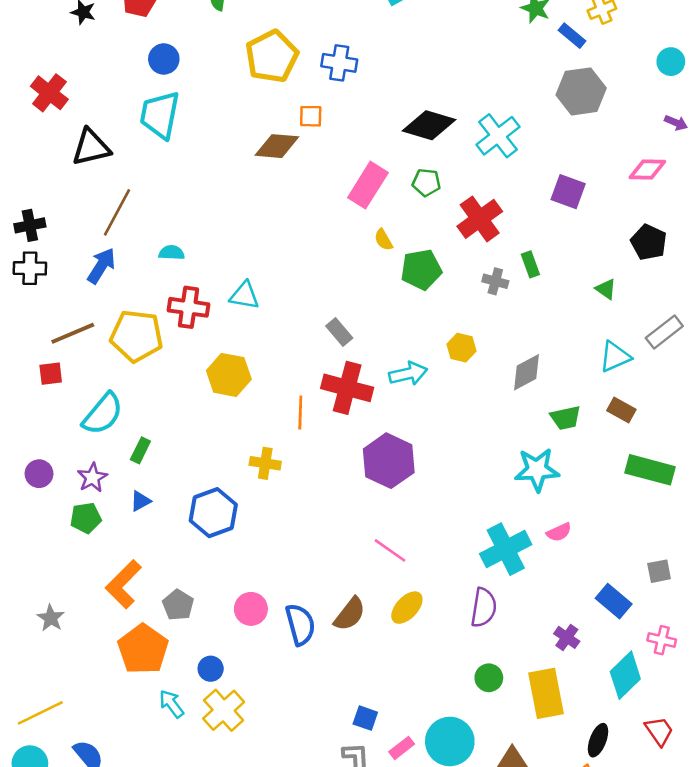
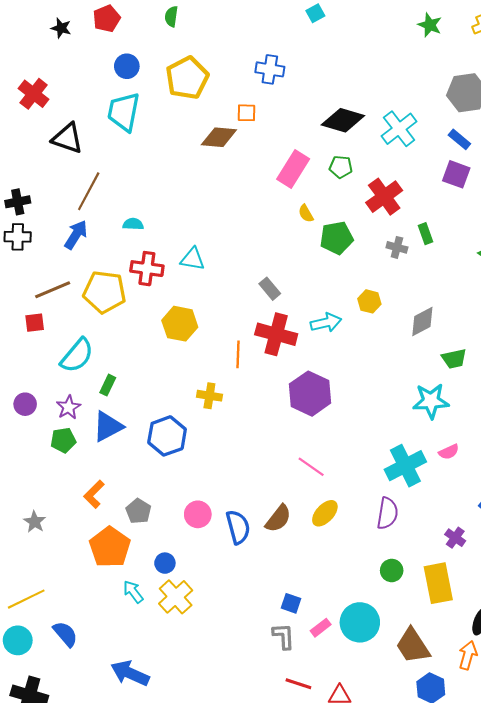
blue rectangle: (572, 36) -> (459, 139), moved
yellow pentagon: (272, 56) -> (187, 78), moved
black triangle: (91, 147) -> (67, 138), turned 32
blue triangle: (140, 501) -> (108, 426), size x1.8
orange L-shape: (124, 584) -> (94, 494), size x0.7

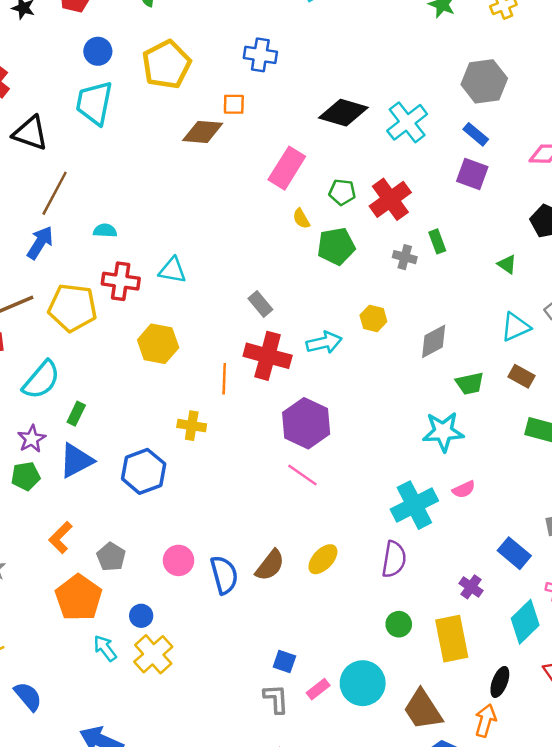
green pentagon: (341, 167) -> (342, 192), moved
pink line: (311, 467) -> (302, 475), moved

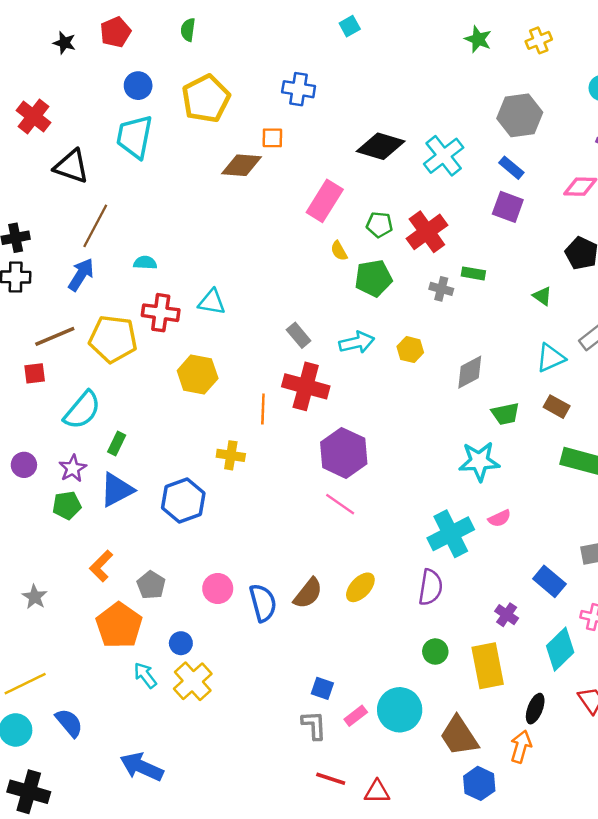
green rectangle: (437, 241) -> (473, 273), turned -60
cyan arrow: (324, 343) -> (357, 342), moved

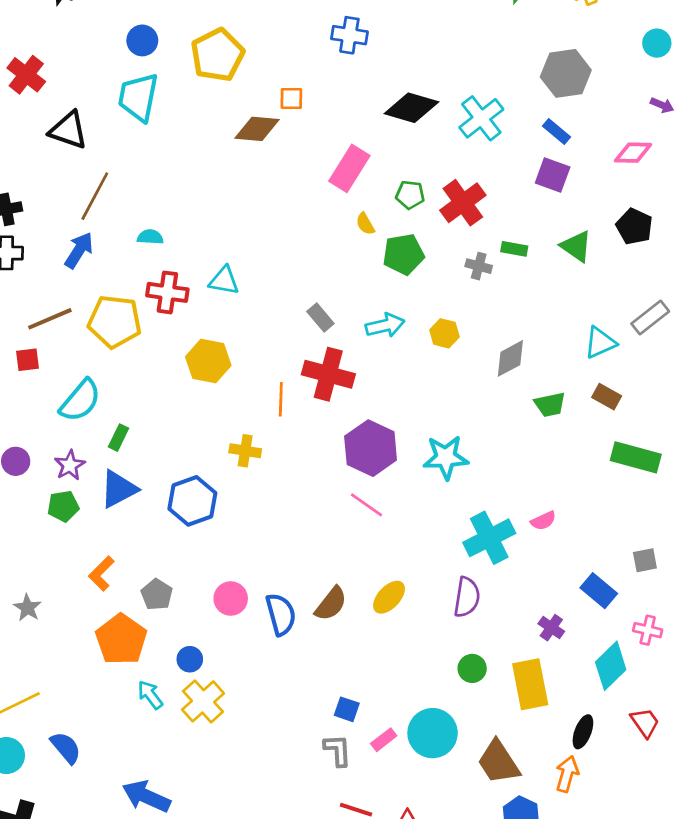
blue cross: (299, 89) -> (349, 35), moved
green triangle: (542, 296) -> (576, 246), moved, size x1.5
cyan star: (479, 461) -> (446, 457), moved

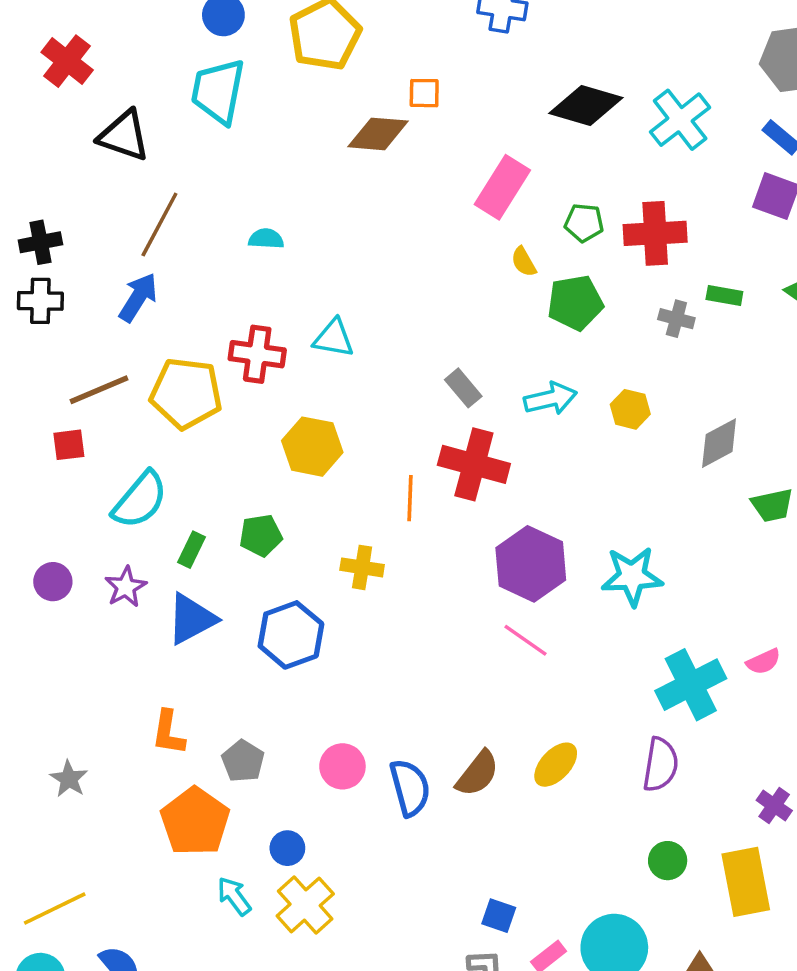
red cross: (463, 203) -> (655, 233), turned 33
cyan semicircle: (150, 237) -> (266, 239), moved
green pentagon: (63, 506) -> (261, 535), moved
orange L-shape: (101, 573) -> (168, 733), turned -36

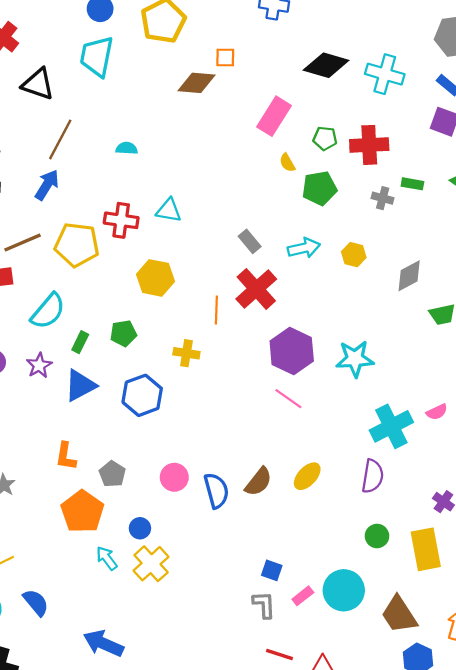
cyan cross: (680, 120) -> (385, 74), turned -36
red cross: (474, 464) -> (256, 289), turned 33

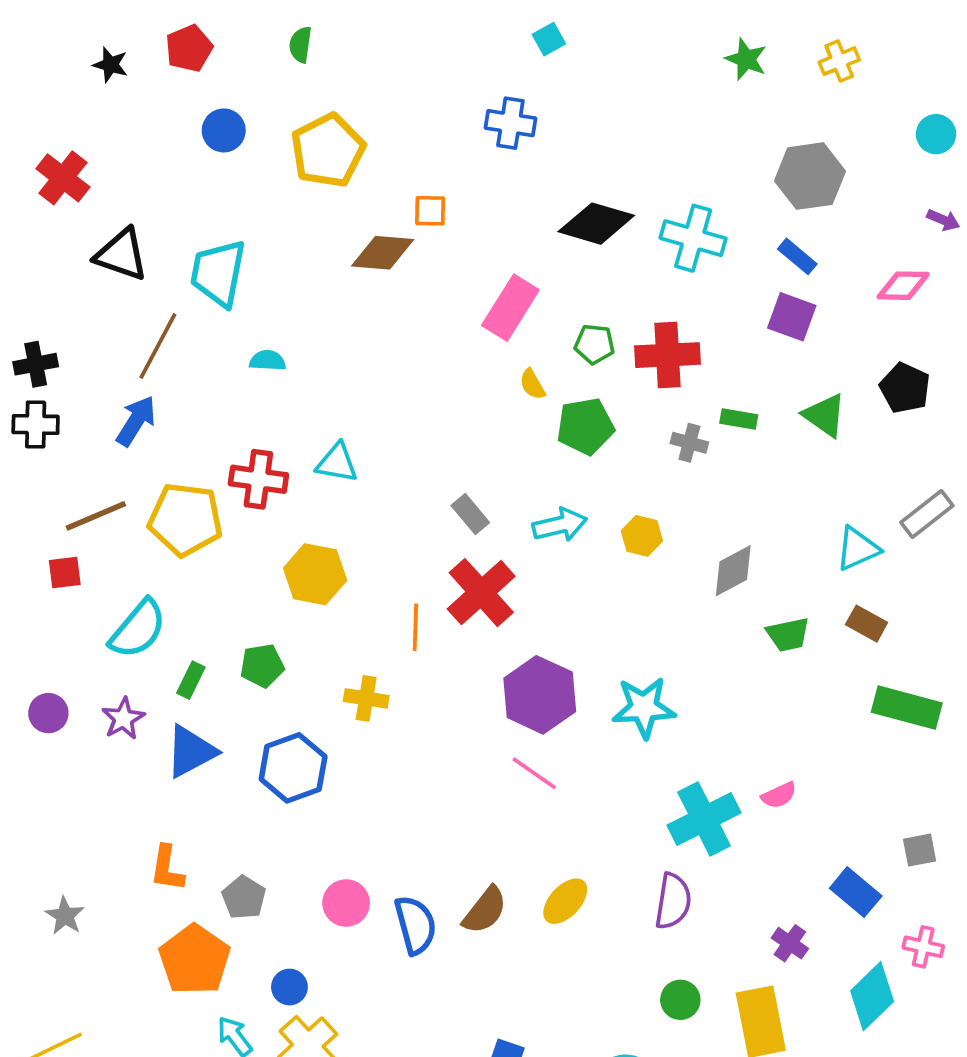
cyan trapezoid: (97, 56) -> (218, 273), moved

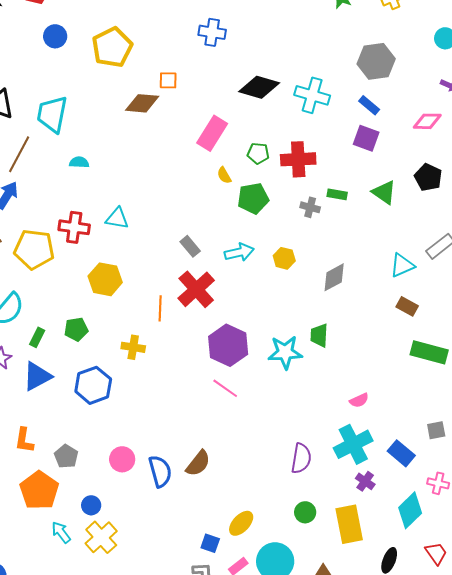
green trapezoid: (788, 635) -> (319, 335), moved, turned 105
cyan cross: (704, 819) -> (353, 444), moved
yellow ellipse: (565, 901) -> (241, 523), moved

